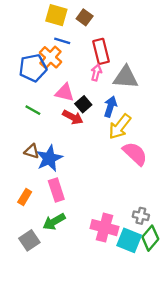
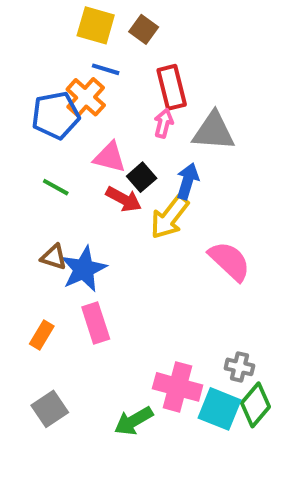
yellow arrow: (120, 127) -> (170, 217), moved
green arrow: (54, 222) -> (134, 421), moved

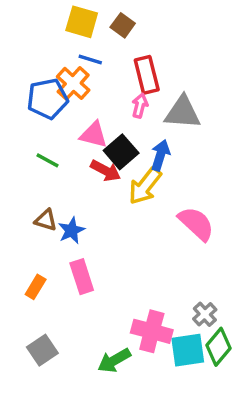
black square: (142, 177) -> (121, 152), size x1.4
blue star: (84, 269) -> (71, 230), size x0.7
gray cross: (239, 367) -> (205, 314), turned 35
cyan square: (220, 409) -> (188, 350), turned -30

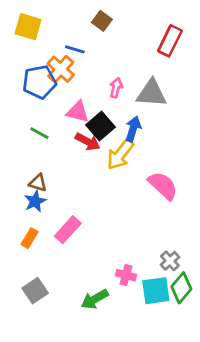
yellow square: (82, 22) -> (28, 27), moved
red rectangle: (147, 75) -> (170, 41), moved, turned 40
blue star: (71, 230) -> (35, 201), moved
pink rectangle: (82, 277) -> (68, 230), turned 60
pink cross: (152, 331) -> (126, 275), size x0.6

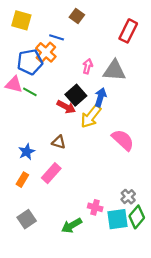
pink triangle: (78, 112) -> (14, 84), moved
green line: (39, 133) -> (30, 92), moved
brown triangle: (38, 183) -> (59, 142), moved

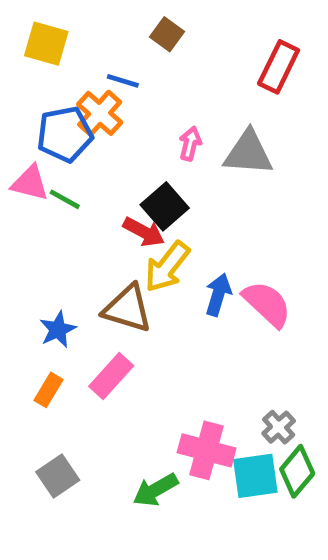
blue arrow: (100, 97) -> (218, 295), moved
yellow arrow: (91, 116) -> (167, 267), moved
brown triangle: (59, 142) -> (128, 309), size x1.6
pink cross: (95, 207) -> (207, 450), size x1.6

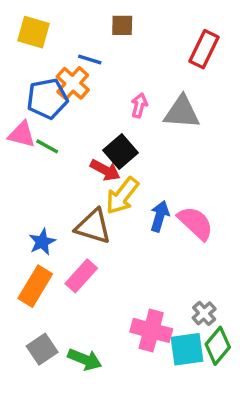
brown square: (167, 34) -> (122, 25), turned -35
orange rectangle: (48, 390) -> (35, 286), size x1.6
green arrow: (155, 490) -> (85, 359), moved, turned -128

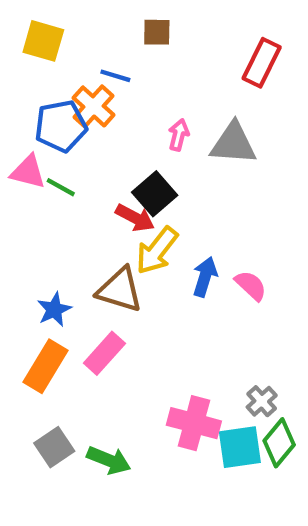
pink semicircle: (196, 223) -> (251, 285), size x0.7

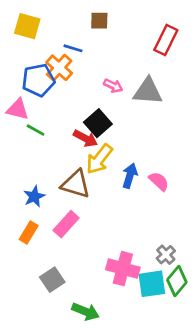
pink arrow: (179, 135) -> (113, 86), turned 102
green line: (61, 187) -> (36, 130), moved
orange rectangle: (45, 366) -> (29, 233), size x0.7
gray square: (54, 447) -> (52, 280), moved
green arrow: (109, 460) -> (85, 311), moved

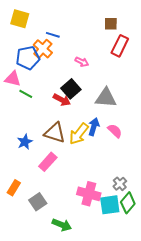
brown square: (99, 21) -> (111, 24), moved
red rectangle: (166, 40) -> (120, 46), moved
gray triangle: (148, 91) -> (106, 98), moved
yellow arrow: (99, 159) -> (79, 134), moved
orange rectangle: (29, 233) -> (14, 188), moved

